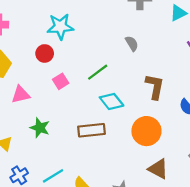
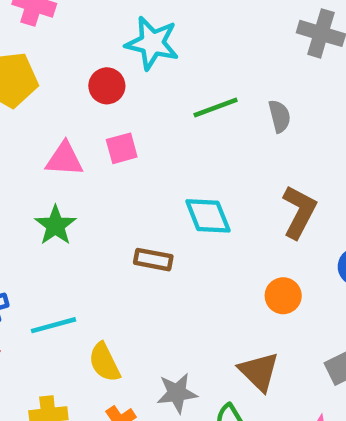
green line: (98, 72) -> (216, 108), moved
pink triangle: (21, 95) -> (64, 159), moved
brown rectangle: (92, 130) -> (153, 260), size x0.7
orange circle: (146, 131) -> (283, 296), moved, size x0.6

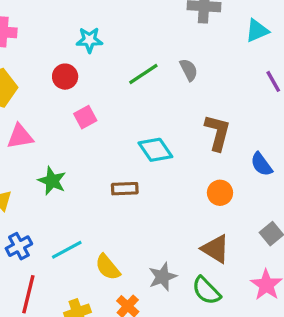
cyan star: (152, 43) -> (89, 40), size x0.7
pink triangle: (64, 159) -> (20, 136), moved

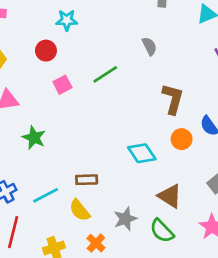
green line: (143, 74) -> (105, 74), moved
cyan diamond: (155, 150) -> (142, 153), moved
brown rectangle: (125, 189) -> (87, 180), moved
orange circle: (220, 193) -> (182, 139), moved

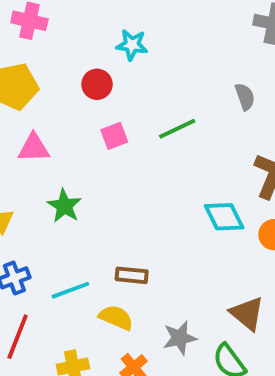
cyan diamond: (142, 153) -> (224, 217), moved
yellow semicircle: (80, 210) -> (116, 318), turned 145

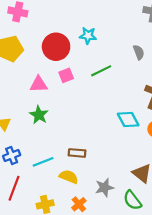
cyan star: (132, 45) -> (88, 36), moved
red circle: (97, 84) -> (56, 47), size x1.6
pink triangle: (34, 148) -> (39, 84), moved

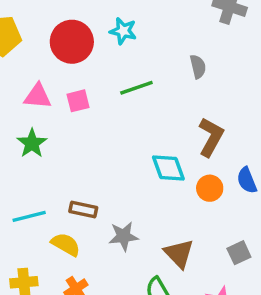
pink square: (66, 75) -> (78, 101), moved
gray star: (104, 188) -> (123, 236), moved

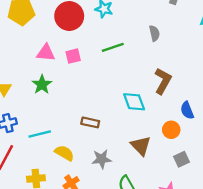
orange circle: (210, 188) -> (171, 130), moved
brown rectangle: (83, 209) -> (90, 122), moved
gray star: (123, 236) -> (102, 159), moved
brown triangle: (179, 254) -> (141, 146), moved

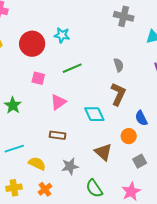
gray semicircle: (154, 33) -> (119, 65), moved
pink triangle: (46, 53) -> (58, 102), moved, turned -36
pink square: (73, 56) -> (38, 78), turned 32

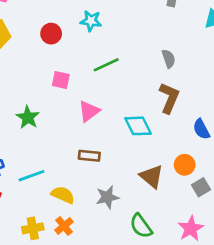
red circle: (32, 44) -> (51, 34), size x0.6
orange circle: (129, 136) -> (185, 165), moved
orange cross: (45, 189) -> (64, 226), moved

